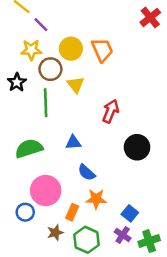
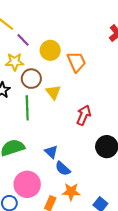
yellow circle: (71, 49) -> (50, 50), moved
blue triangle: (73, 142) -> (51, 152), moved, turned 48

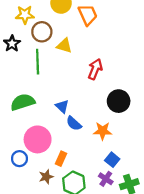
yellow triangle: (53, 92) -> (64, 46), turned -35
orange star: (71, 192) -> (103, 131), moved

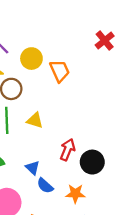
yellow triangle: (64, 46) -> (35, 120), moved
red arrow: (95, 69) -> (67, 150), moved

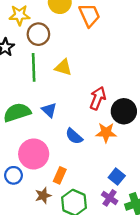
blue triangle: (33, 168) -> (49, 110), moved
orange star: (75, 194) -> (106, 133), moved

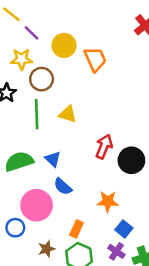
orange star: (106, 133) -> (108, 201), moved
blue semicircle: (74, 136) -> (63, 186), moved
orange rectangle: (60, 175) -> (76, 229), moved

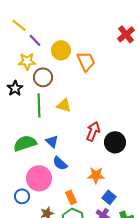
orange rectangle: (76, 229) -> (71, 197), turned -48

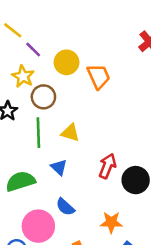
yellow star: (27, 61) -> (23, 76), turned 30
blue triangle: (52, 141) -> (59, 167), moved

